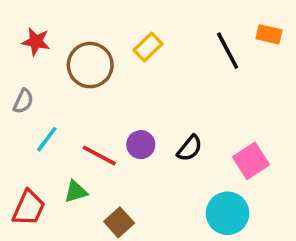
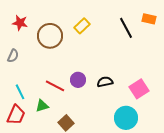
cyan line: (47, 139) -> (20, 92), moved, turned -63
black semicircle: (190, 148) -> (105, 82), turned -140

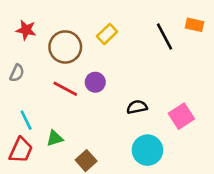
purple circle: (78, 80) -> (95, 82), moved
red line: (55, 86) -> (65, 89), moved
cyan circle: (126, 118) -> (147, 150), moved

